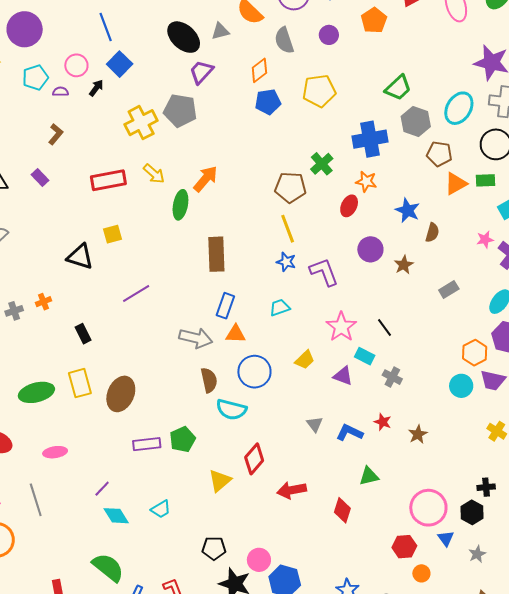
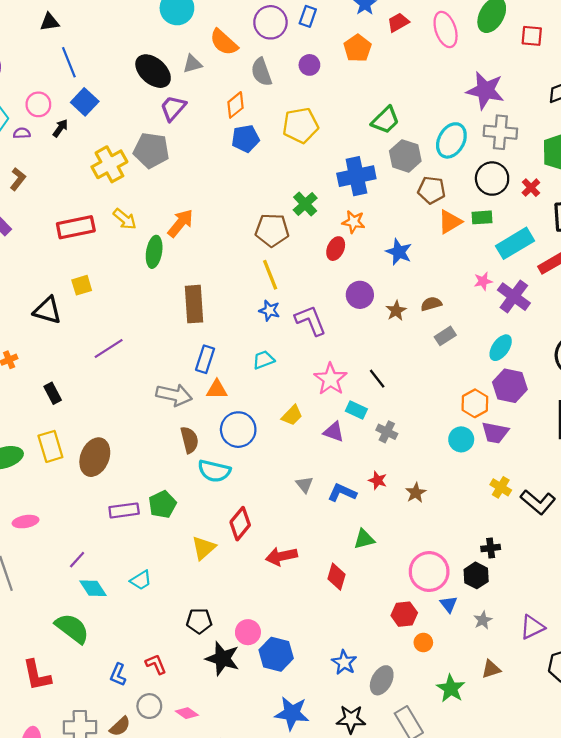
brown semicircle: (432, 233) -> (431, 304), moved, turned -120
green semicircle: (108, 567) -> (72, 628), moved

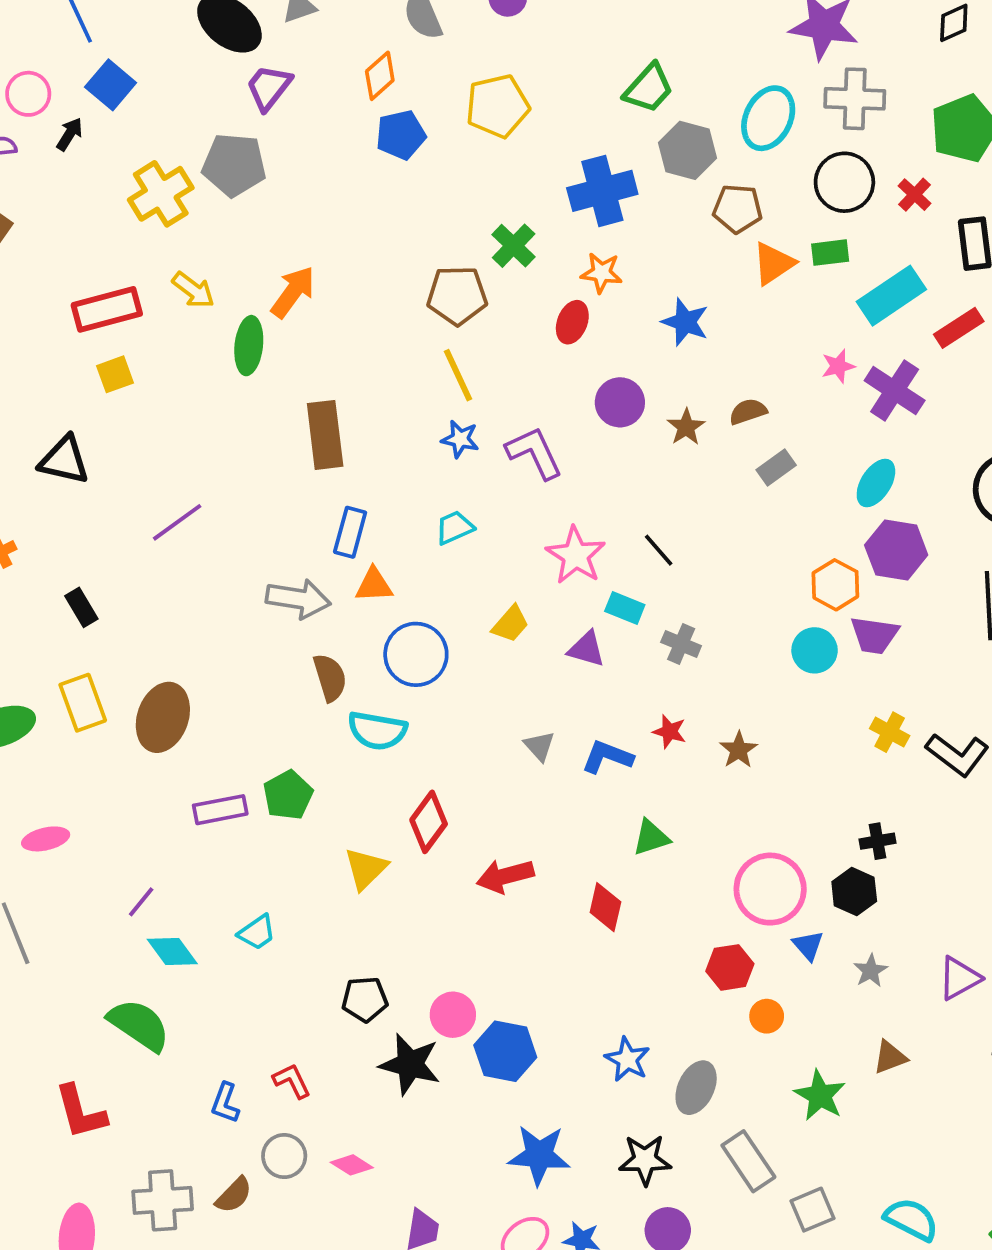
yellow square: (82, 285) -> (115, 374), moved

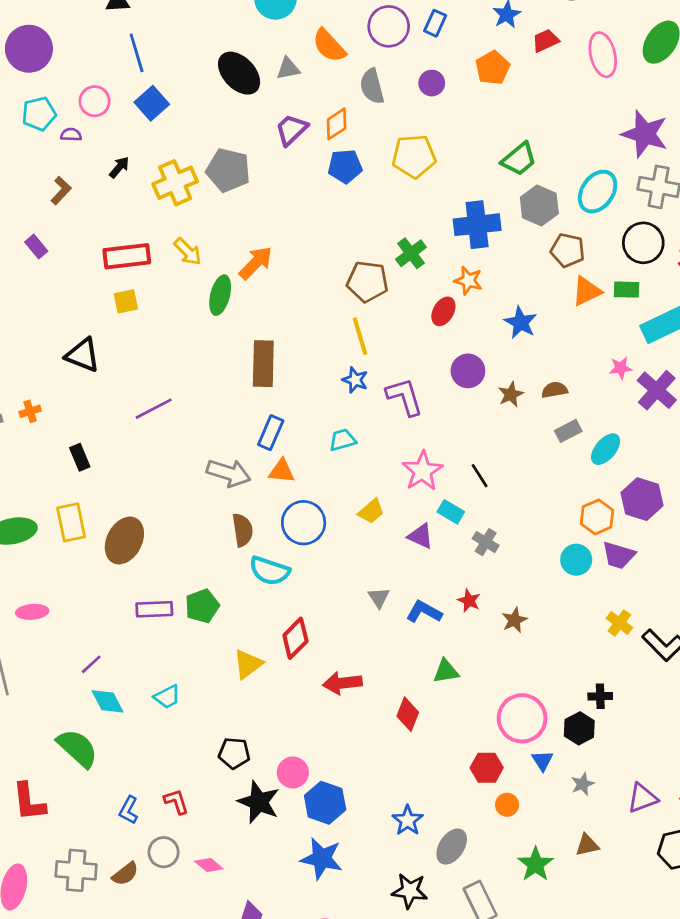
purple trapezoid: (269, 87) -> (291, 130), moved
black arrow: (70, 134) -> (119, 167), moved
cyan ellipse: (876, 483) -> (606, 449), moved
blue star: (539, 1155) -> (322, 859), moved

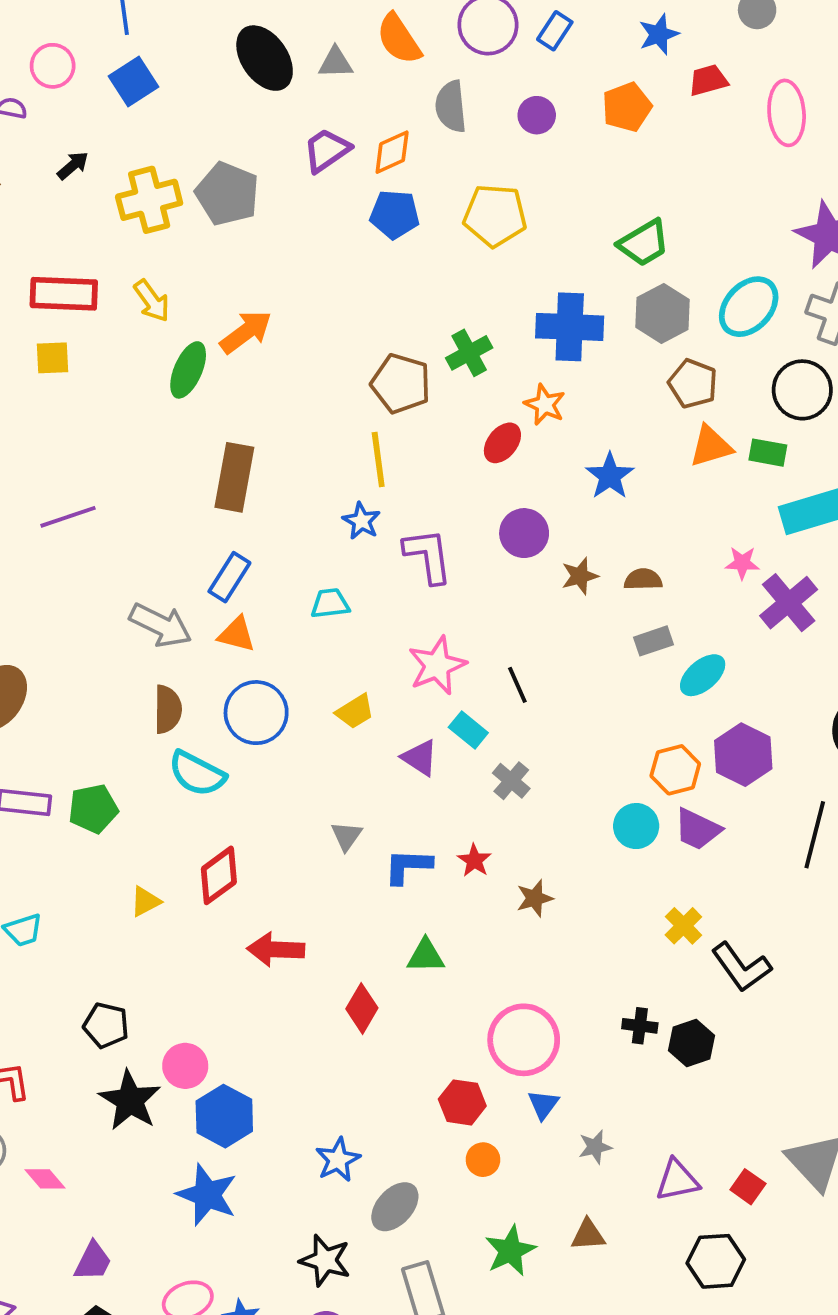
blue L-shape: (424, 612) -> (408, 866), turned -36
yellow triangle: (248, 664) -> (145, 901), size x0.7
black hexagon: (579, 728) -> (692, 1043), moved

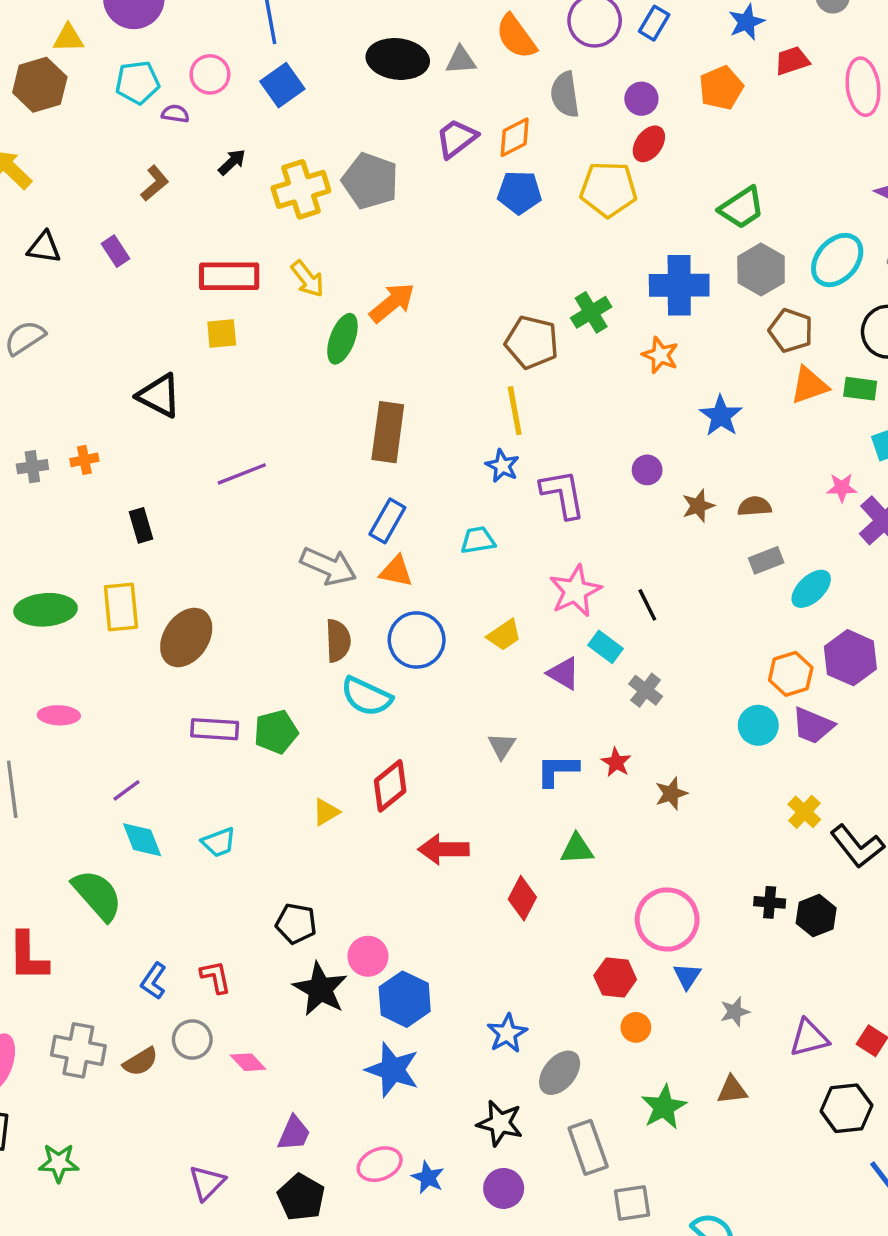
black ellipse: (265, 58) -> (398, 59), turned -46
red ellipse: (502, 443) -> (649, 144), moved
purple circle: (524, 533) -> (647, 470), size x0.7

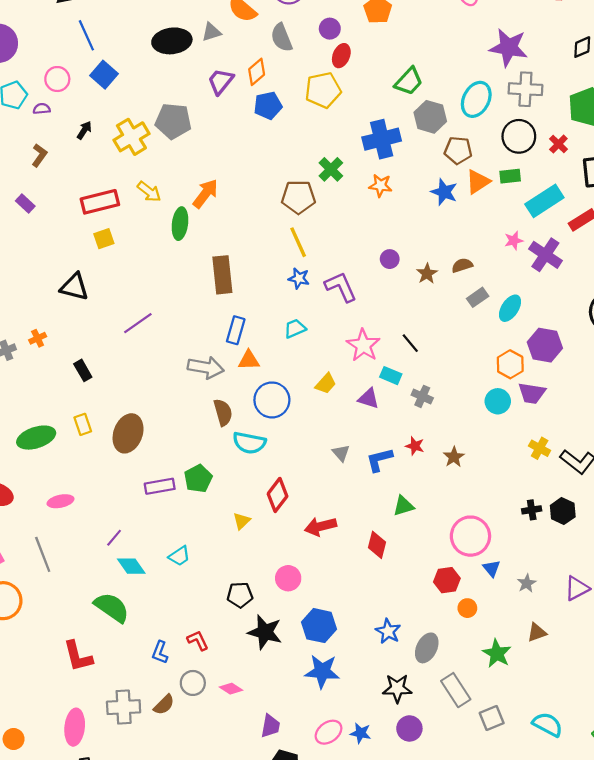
blue star: (721, 416) -> (444, 192), moved
yellow rectangle: (121, 607) -> (83, 424), size x0.7
pink circle: (368, 956) -> (288, 578), moved

